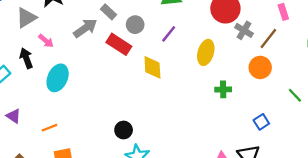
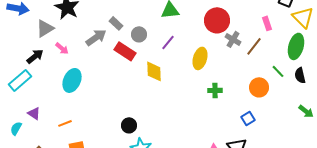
black arrow: (26, 58) -> (35, 56), moved, turned 72
orange circle: (260, 67) -> (259, 87), moved
green line: (295, 95) -> (278, 71), moved

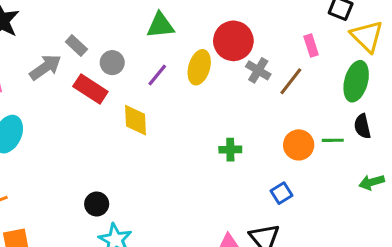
yellow ellipse: (200, 58) -> (199, 67), moved
green line: (278, 71) -> (333, 140), moved, turned -48
green arrow: (306, 111) -> (372, 182), turned 126

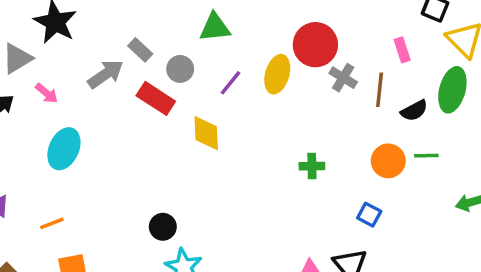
green triangle: (160, 25) -> (215, 27), moved
brown line: (291, 81) -> (380, 90), turned -32
black semicircle: (362, 126) -> (414, 111), moved, turned -105
blue square: (282, 193) -> (369, 215), turned -30

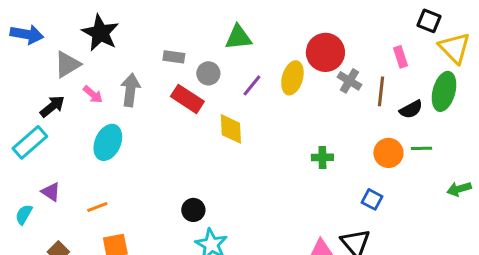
gray rectangle: (140, 50) -> (174, 57), turned -35
gray arrow: (106, 74) -> (130, 90), moved, turned -48

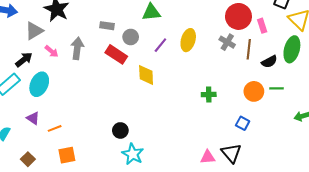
red circle: (325, 52) -> (238, 16), moved
cyan ellipse: (108, 142) -> (39, 84), moved
purple triangle: (51, 192) -> (33, 118), moved

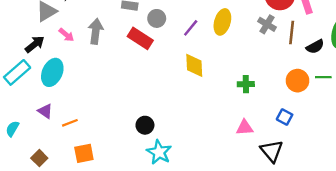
yellow diamond: (146, 75) -> (194, 65), moved
pink triangle: (208, 157) -> (245, 128), moved

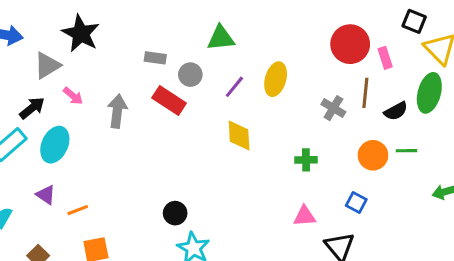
gray cross: (267, 24) -> (333, 108), moved
gray arrow: (96, 31) -> (117, 111), moved

